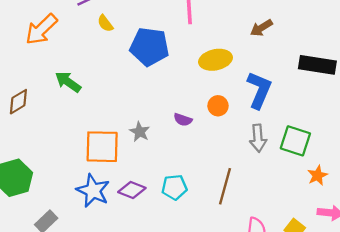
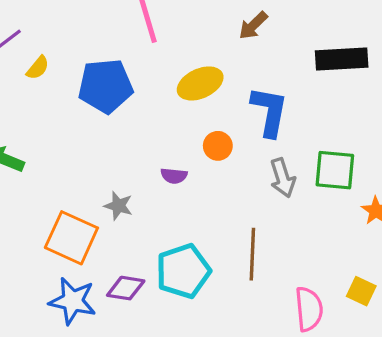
yellow semicircle: (105, 23) -> (38, 68), turned -90
orange square: (102, 147) -> (71, 238), turned 36
cyan pentagon: (174, 187) -> (183, 271), size x1.5

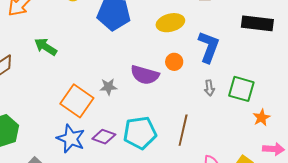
purple semicircle: (174, 176) -> (145, 75), size x1.8
gray arrow: (283, 178) -> (209, 88), size x0.7
gray star: (118, 206) -> (108, 87), turned -30

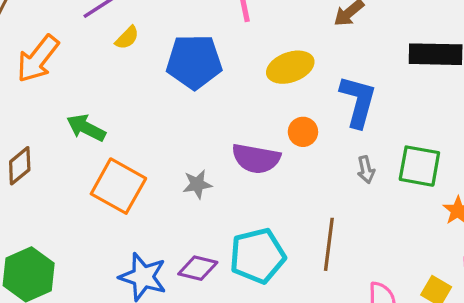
orange square: (77, 101) -> (118, 186), moved

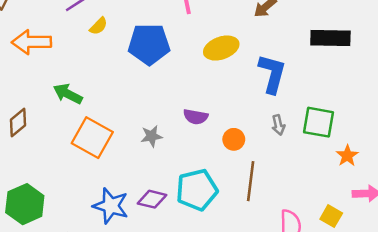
orange arrow: (38, 59) -> (31, 42), turned 51
orange circle: (303, 132) -> (234, 139), moved
purple semicircle: (256, 158) -> (196, 117), size x0.7

